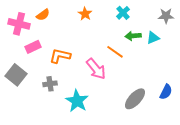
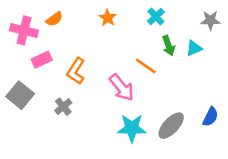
green arrow: (133, 36) -> (169, 46), turned -105
orange L-shape: (60, 56) -> (76, 71), turned -70
gray cross: (50, 84) -> (63, 107), turned -32
cyan star: (77, 101) -> (132, 128), moved, turned -30

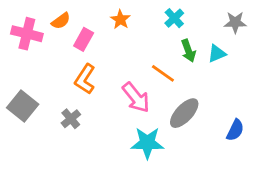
pink rectangle: (42, 60) -> (84, 39), moved, turned -36
gray ellipse: (171, 126) -> (184, 113), moved

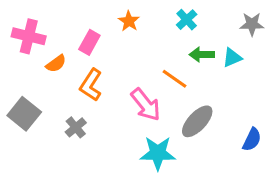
orange semicircle: (61, 21) -> (56, 64), moved
green arrow: (188, 51) -> (202, 55), turned 110

